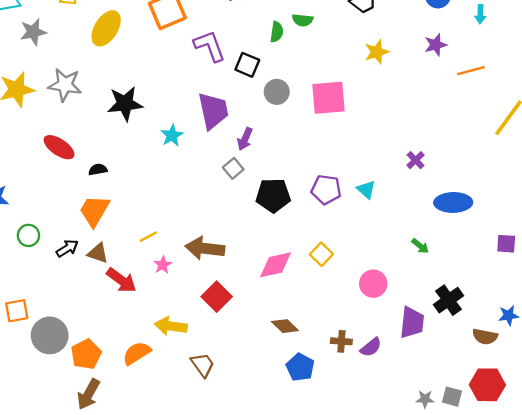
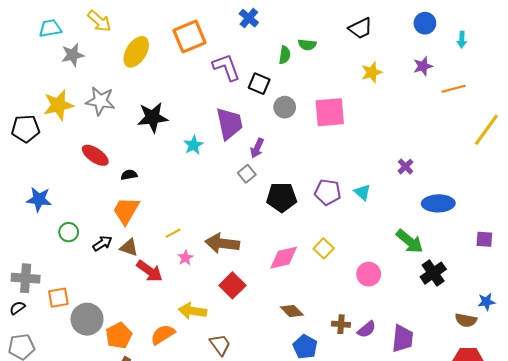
green arrow: (420, 246) -> (410, 241), size x1.8
black cross: (449, 300) -> (433, 273), moved
purple trapezoid: (412, 322) -> (402, 339), moved

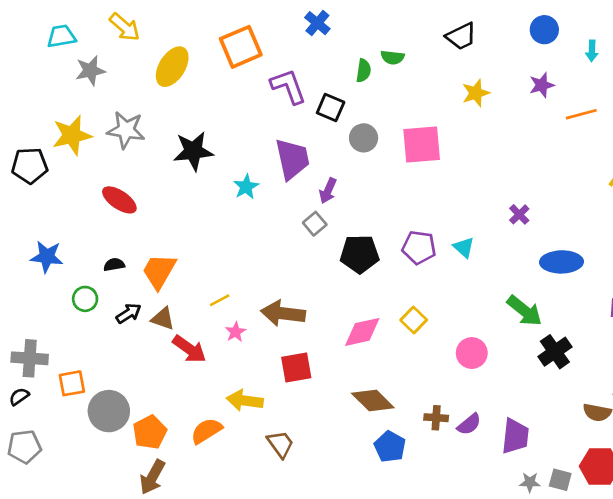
black semicircle: (129, 175) -> (114, 265), moved
red square: (232, 285) -> (296, 368), turned 35
brown diamond: (292, 311) -> (373, 401), size x1.4

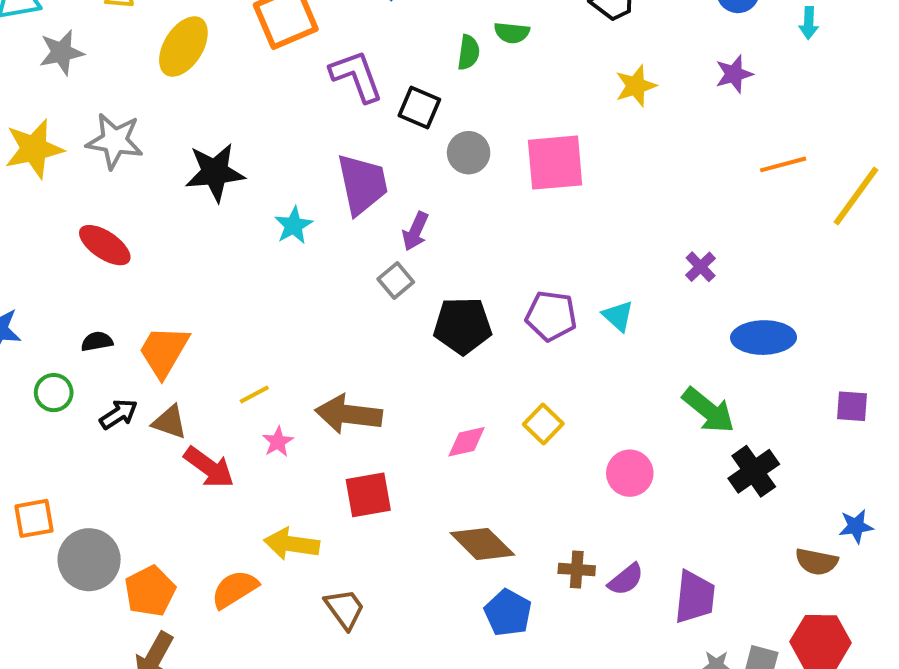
orange line: (581, 114) -> (783, 164), moved
pink diamond: (362, 332) -> (467, 442), size x0.7

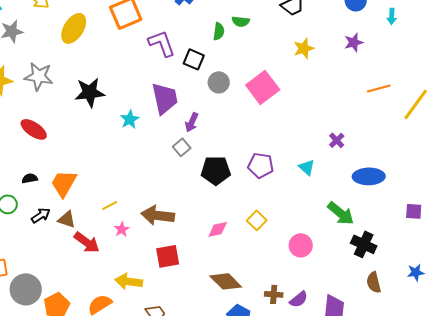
pink square: (555, 163) -> (263, 87), turned -32
cyan triangle: (618, 316) -> (307, 167), moved
black cross: (754, 471) -> (364, 244), turned -30
brown semicircle: (817, 562) -> (374, 282), moved, turned 65

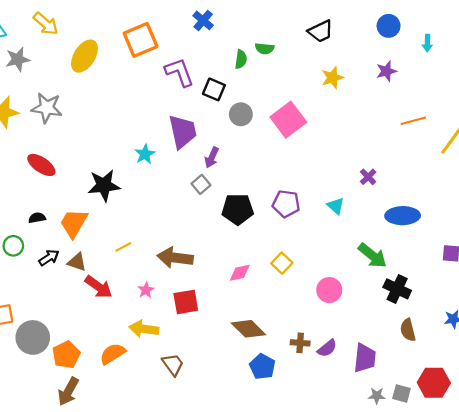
black star: (90, 92) -> (104, 185), moved
pink star: (122, 229) -> (146, 290), moved

